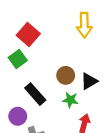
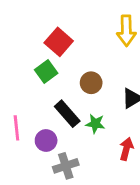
brown circle: (66, 75) -> (91, 83), moved
green star: (70, 100) -> (95, 124), moved

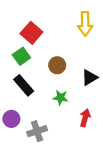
black rectangle: (67, 114) -> (24, 85), moved
purple circle: (46, 141) -> (11, 119), moved

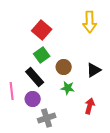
green square: (21, 56) -> (42, 55), moved
brown circle: (57, 65) -> (64, 67), moved
purple circle: (11, 119) -> (33, 99), moved

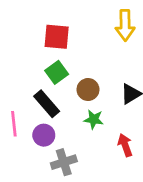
red square: (42, 30) -> (57, 37), turned -36
red arrow: (90, 106) -> (125, 145), turned -35

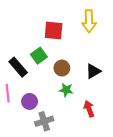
red square: (57, 37) -> (54, 31), moved
black rectangle: (47, 104) -> (18, 67), moved

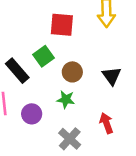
black triangle: (93, 71) -> (112, 76), turned -35
green star: (66, 90) -> (66, 99), moved
gray cross: (44, 121) -> (70, 139), moved, turned -30

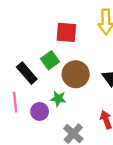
brown circle: (72, 72) -> (76, 74), size x1.5
green star: (66, 99) -> (58, 99), moved

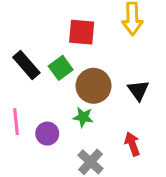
black rectangle: (27, 73) -> (26, 65), moved
green star: (58, 99) -> (83, 117), moved

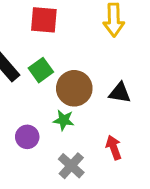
red square: (82, 32) -> (44, 20), moved
black triangle: (138, 90) -> (120, 93), turned -45

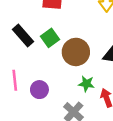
green star: (64, 120) -> (86, 84), moved

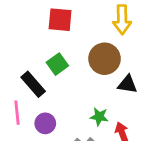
black rectangle: (23, 36) -> (33, 84), moved
brown circle: (76, 52) -> (105, 59), moved

